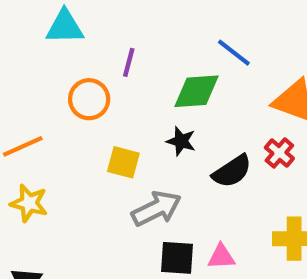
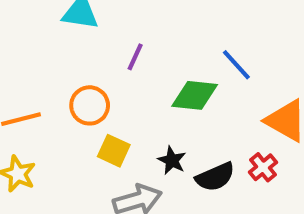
orange circle: (89, 99) -> (90, 105), moved
black star: (181, 141) -> (172, 160), moved

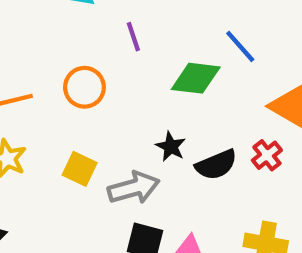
purple line: (135, 57) -> (133, 37), turned -44
yellow square: (114, 151) -> (80, 169), moved

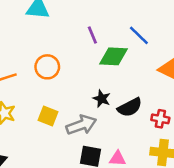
purple line: (133, 37) -> (92, 35), moved
red cross: (267, 155) -> (160, 119), moved, turned -36

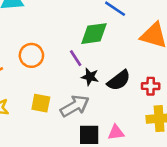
purple line: (92, 35) -> (76, 58), moved

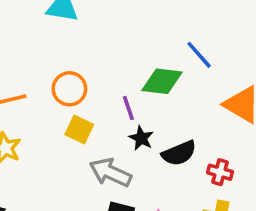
yellow square: (41, 103) -> (79, 129), moved
gray arrow: (75, 106) -> (110, 172), turned -140

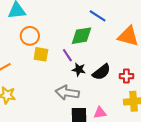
orange circle: (69, 89) -> (30, 36), moved
yellow square: (79, 129) -> (41, 54), moved

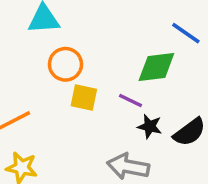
purple line: (67, 55) -> (130, 100), turned -32

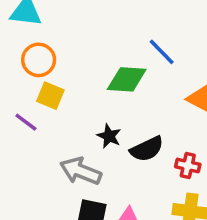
purple line: (130, 100) -> (26, 122), moved

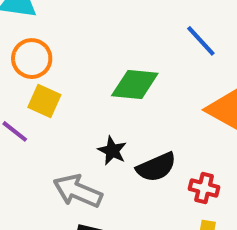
blue line: (162, 52) -> (201, 41), moved

